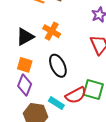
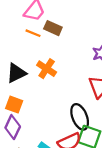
black ellipse: (58, 66) -> (80, 117), moved

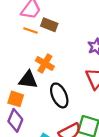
black triangle: (16, 73) -> (28, 80), moved, turned 36
black ellipse: (80, 117) -> (59, 95), moved

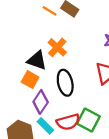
orange square: (16, 99) -> (30, 80), moved
purple diamond: (15, 120) -> (41, 102), moved

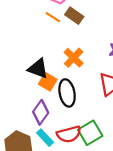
orange cross: (57, 47) -> (74, 58), moved
orange square: (30, 80) -> (48, 82), moved
green square: (88, 120) -> (90, 133), turned 30

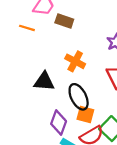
orange line: (53, 17) -> (27, 28), moved
orange square: (48, 82) -> (85, 114), moved

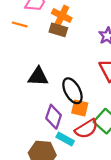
brown rectangle: (64, 21) -> (58, 30), moved
orange cross: (75, 61) -> (62, 16), moved

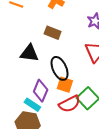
brown rectangle: (58, 30) -> (53, 33), moved
cyan rectangle: (65, 139) -> (32, 105), moved

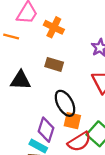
black triangle: (29, 53) -> (21, 80), moved

